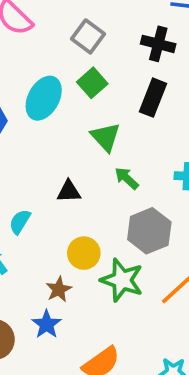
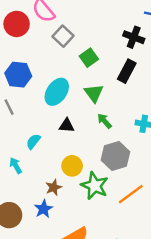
gray square: (88, 36) -> (63, 36), moved
cyan ellipse: (44, 98) -> (57, 92), moved

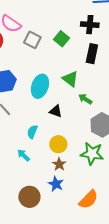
green square: (89, 58) -> (62, 39), moved
black triangle: (67, 126) -> (56, 111), turned 32
yellow circle: (72, 166) -> (58, 144), moved

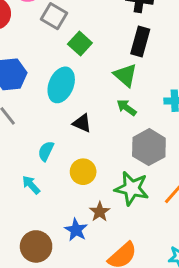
green square: (62, 39) -> (80, 44), moved
green triangle: (70, 79) -> (125, 75), moved
brown star: (59, 164) -> (100, 212), moved

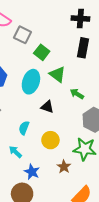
green triangle: (125, 75) -> (57, 74), moved
blue star: (76, 230) -> (32, 172), moved

